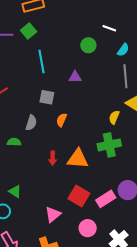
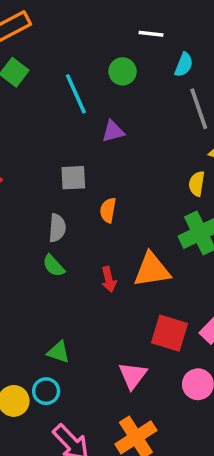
cyan line: (41, 62) -> (76, 94), moved
green semicircle: (14, 142) -> (54, 266), moved, turned -120

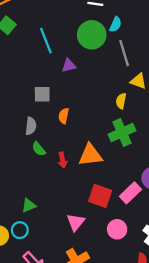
green circle: (123, 71) -> (92, 35), moved, size x1.6
green semicircle: (54, 266) -> (39, 149), moved
green triangle: (58, 352) -> (29, 205), turned -42

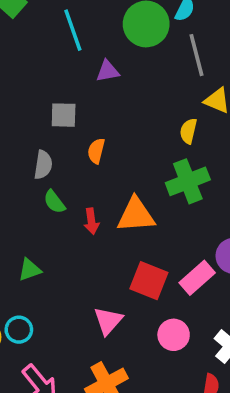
green triangle: (29, 205) -> (30, 270), moved

